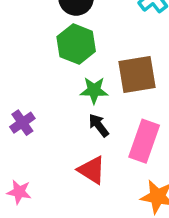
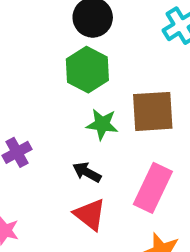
black arrow: (99, 125) -> (87, 172), moved, turned -30

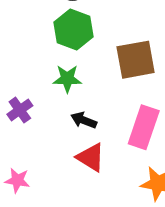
green star: (102, 124) -> (67, 79), moved

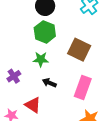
brown square: (136, 60) -> (79, 50), turned 35
red triangle: (91, 157) -> (33, 105), moved

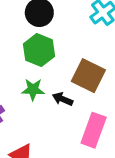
black arrow: (49, 83) -> (63, 99), moved

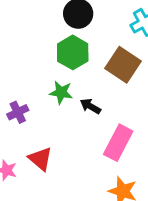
brown square: (88, 76) -> (123, 65), moved

